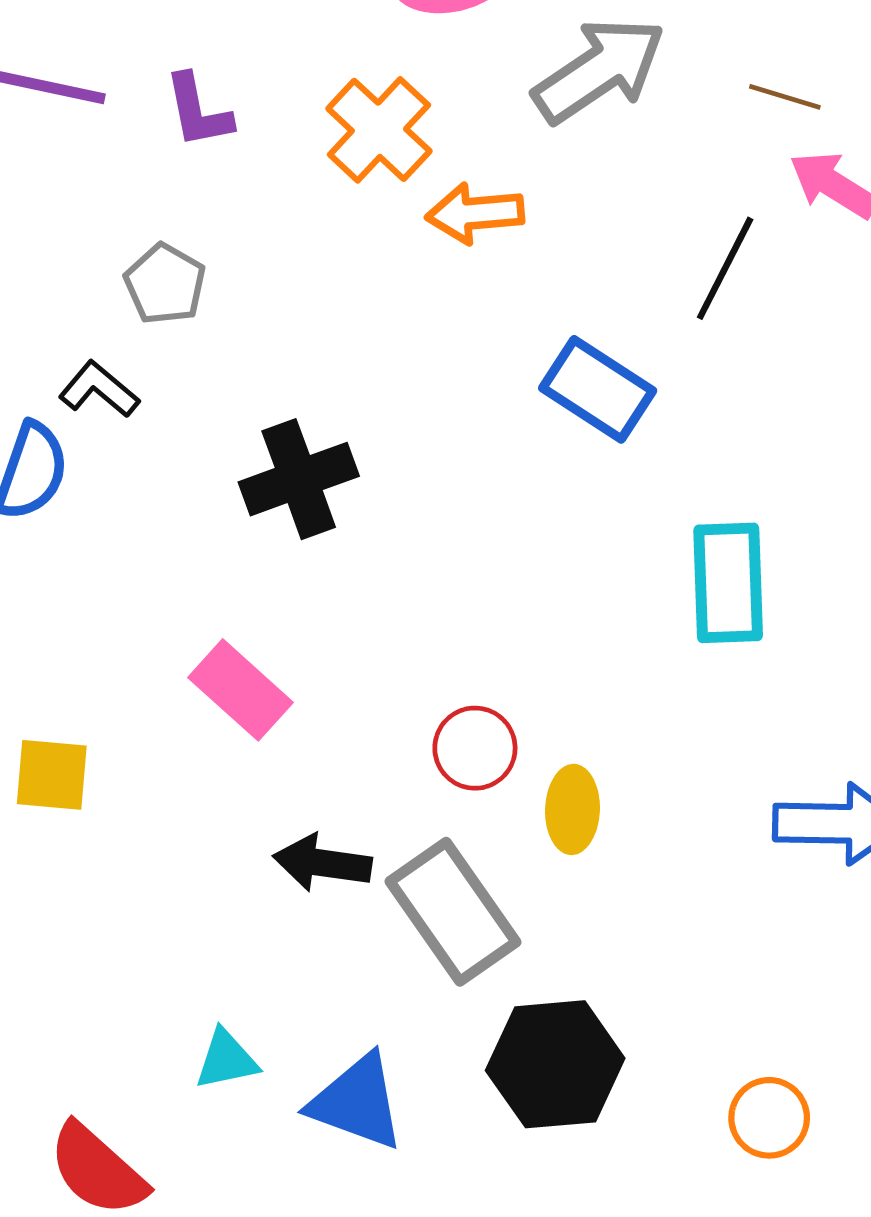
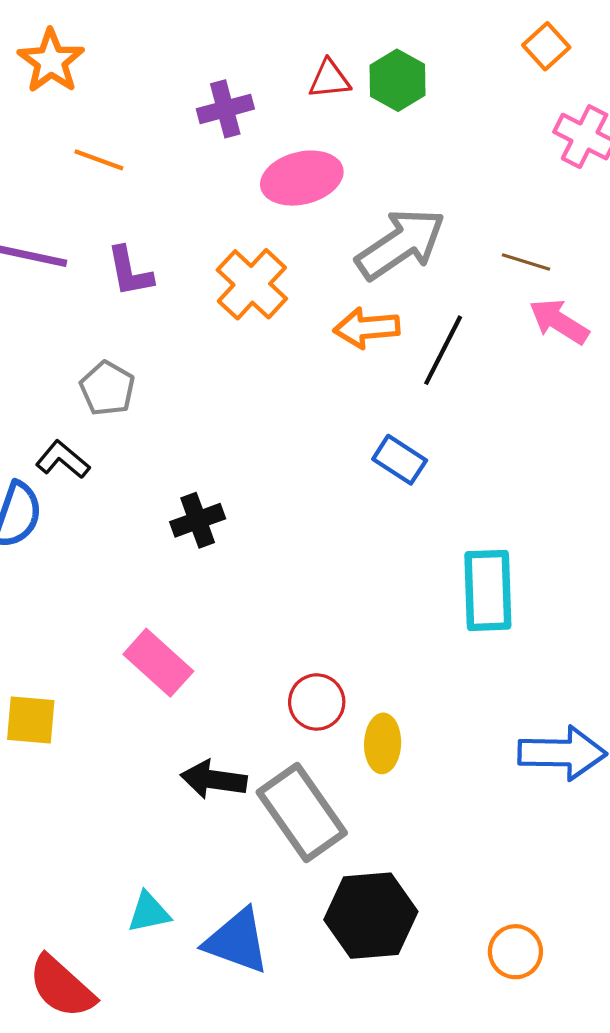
orange arrow: (475, 213) -> (367, 328), moved
black line: (725, 268) -> (443, 350), moved
blue rectangle: (598, 389) -> (400, 460), size x0.7
black cross: (299, 479) -> (198, 520), size x0.7

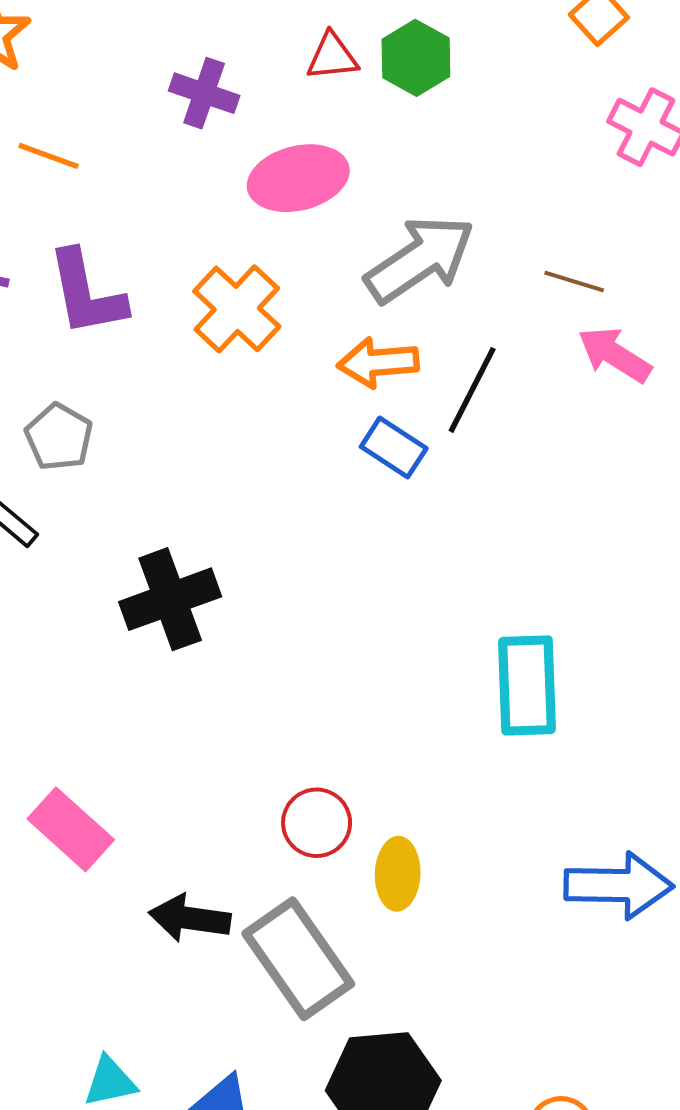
purple cross: (225, 109) -> (204, 93), turned 34
purple L-shape: (130, 272) -> (86, 293), size x1.4
blue rectangle: (400, 460) -> (394, 447), moved
black cross: (198, 520) -> (170, 599), size x1.5
pink rectangle: (158, 663) -> (71, 829), moved

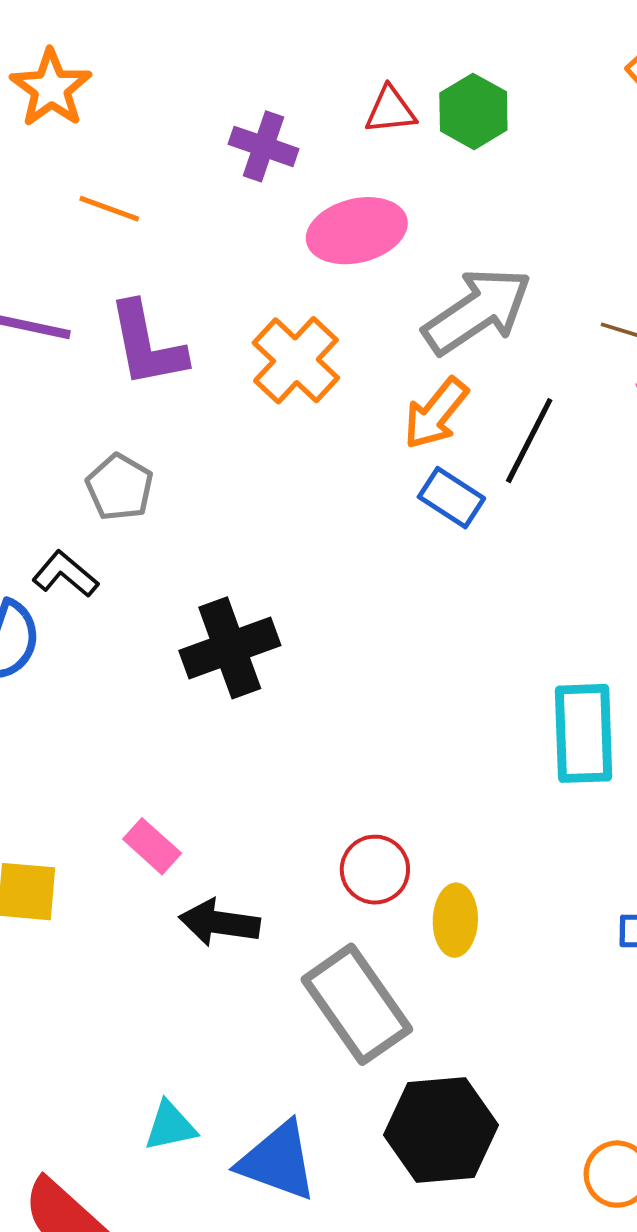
orange arrow: (378, 363) -> (436, 413), turned -46
pink rectangle: (71, 829) -> (152, 846), moved, size x0.7
black arrow: (190, 918) -> (219, 923), moved

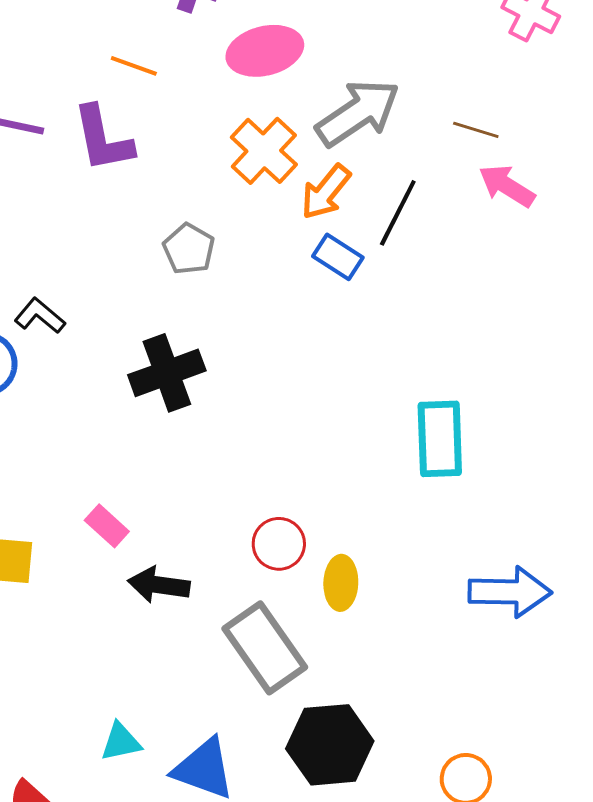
orange line: (109, 209) -> (134, 66), moved
orange cross: (296, 360) -> (264, 151), moved
gray pentagon: (120, 487) -> (189, 249), moved

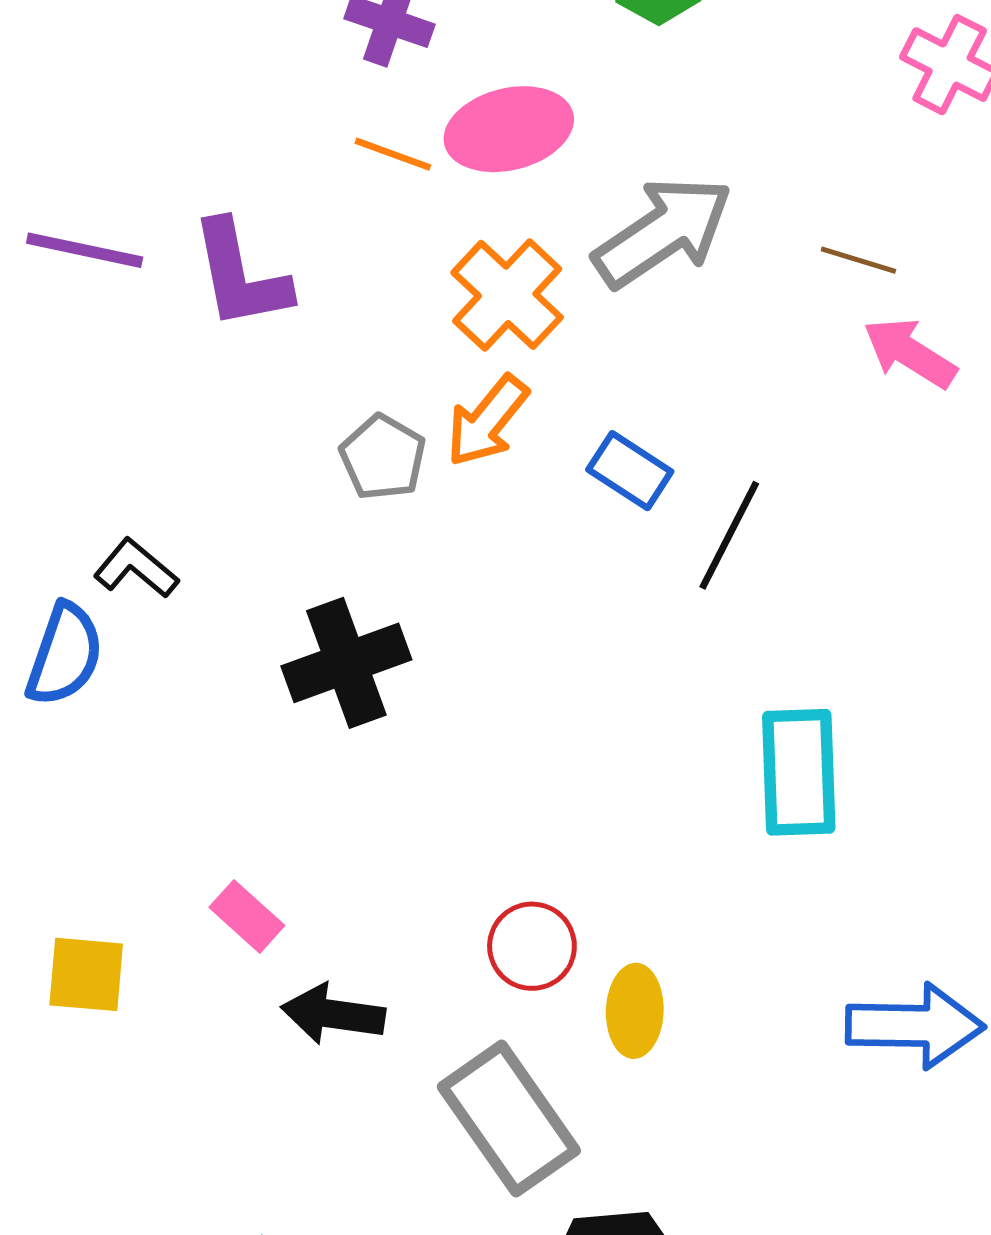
orange line: (134, 66) -> (393, 154), moved
orange arrow: (326, 192) -> (487, 421), moved
black line: (398, 213) -> (729, 535), moved

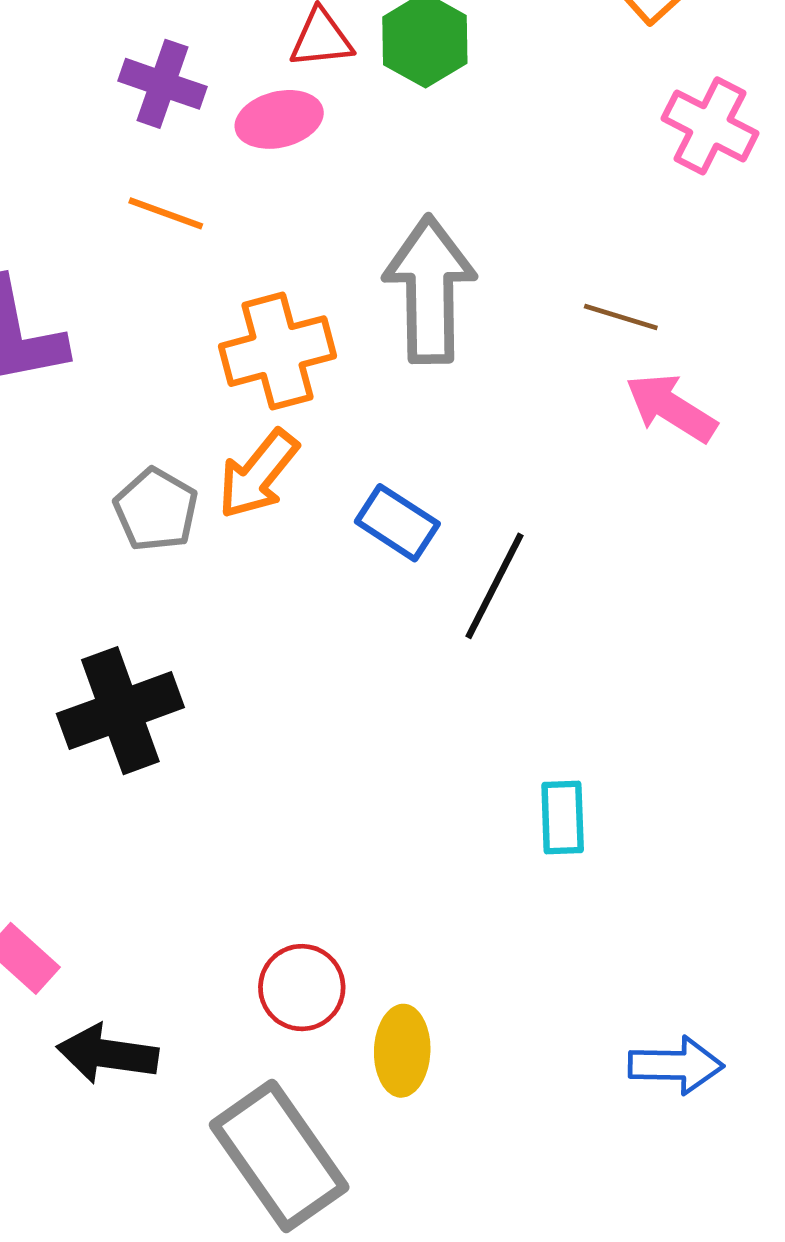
pink ellipse: (509, 129) -> (279, 119), moved, size x0.7
gray arrow: (663, 232) -> (430, 289), turned -57
orange cross: (507, 295) -> (277, 351), turned 32
cyan rectangle: (799, 772) -> (563, 817), size x0.6
blue arrow: (915, 1026) -> (676, 1065), size x0.7

